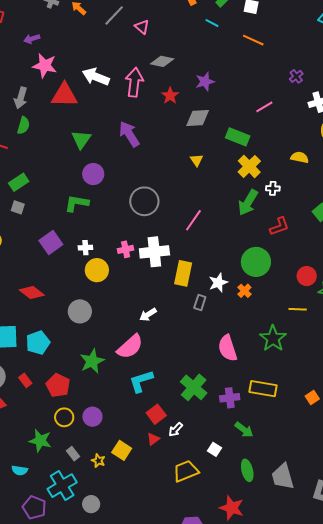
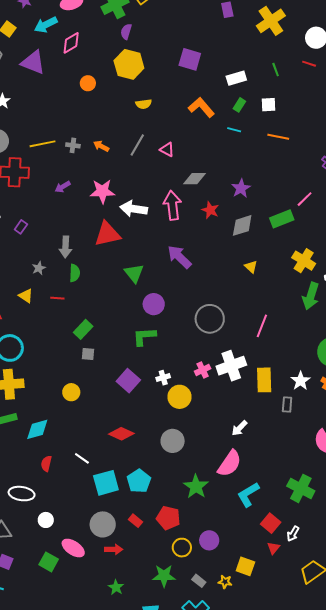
pink star: (45, 66) -> (102, 191), moved
green rectangle: (238, 137) -> (282, 219), moved, turned -30

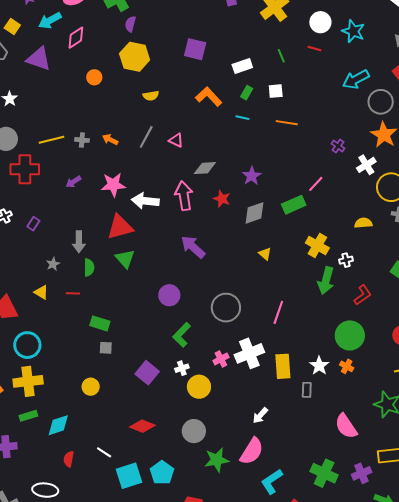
green triangle: (134, 273) -> (125, 259), moved
green rectangle: (83, 329) -> (100, 323), turned 66
green L-shape: (144, 336) -> (182, 335), moved, turned -40
green star: (196, 486) -> (217, 460), moved, turned 30

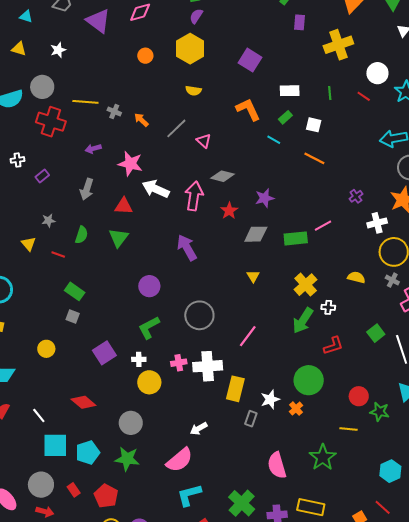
red triangle: (120, 227) -> (124, 206), size x0.7
gray arrow: (79, 242) -> (87, 189), moved
green star: (217, 460) -> (127, 459), moved

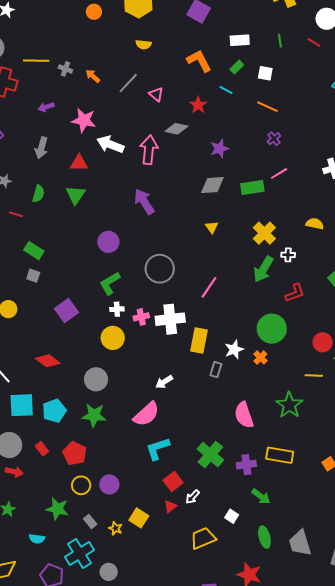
purple cross: (356, 196) -> (274, 139), moved
red star: (229, 211) -> (198, 105), moved
white cross: (139, 359) -> (117, 309), moved

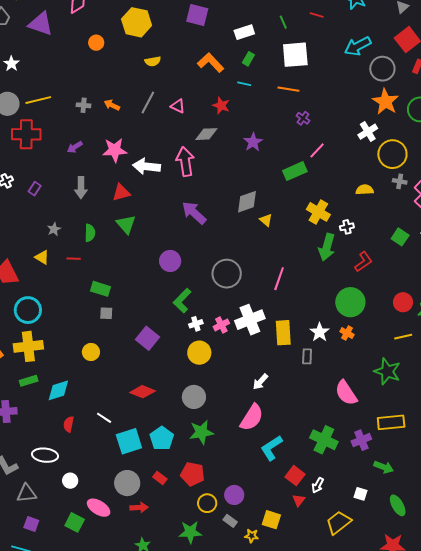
yellow line: (36, 61) -> (38, 100), moved
white square: (265, 73) -> (295, 55), moved, size x1.8
gray diamond: (212, 185) -> (247, 202), moved
gray rectangle: (90, 522) -> (230, 521), moved

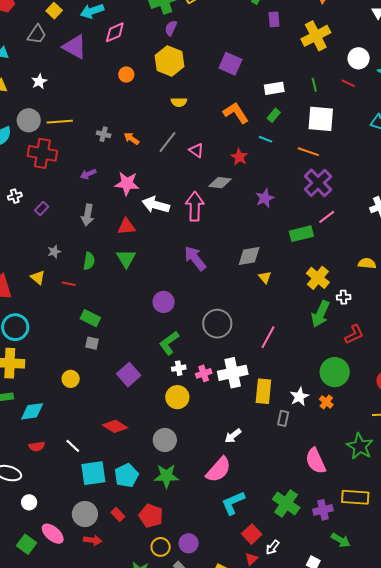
purple cross: (303, 118) -> (318, 183), size x2.0
red semicircle: (69, 424) -> (37, 446), turned -119

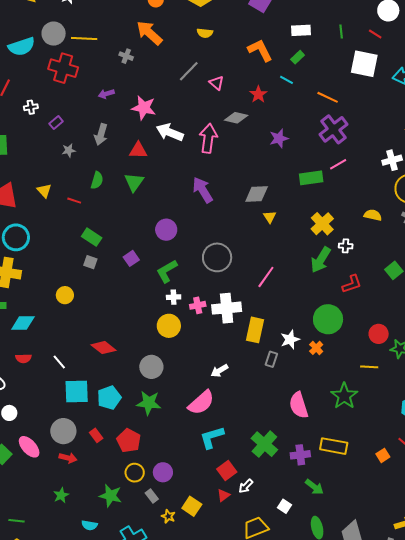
white square: (321, 119) -> (364, 64), moved
orange arrow: (132, 139) -> (149, 33), moved, size x1.8
gray star: (54, 252) -> (69, 150), moved
purple square: (129, 375) -> (131, 258), moved, size x0.7

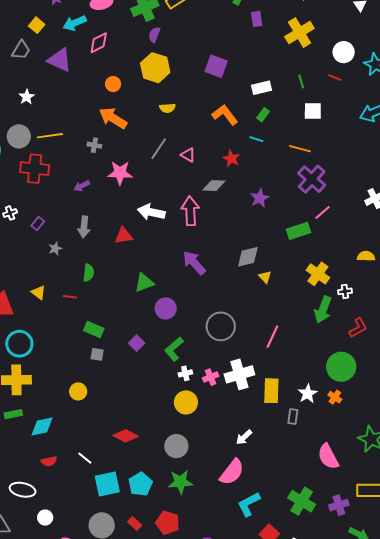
white square: (364, 64) -> (313, 111), moved, size x0.7
pink star: (144, 108) -> (120, 173), moved
green triangle: (134, 182) -> (144, 283), moved, turned 45

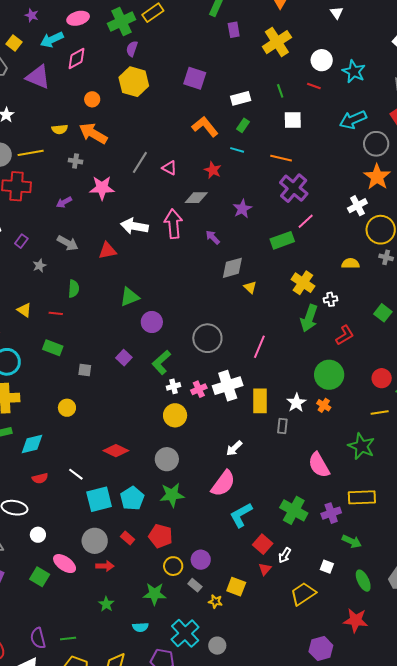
yellow semicircle: (167, 108) -> (60, 129), moved
gray arrow: (84, 227) -> (68, 243), turned -65
purple arrow: (194, 263) -> (213, 237), moved, size x0.6
green rectangle: (94, 329) -> (53, 348), moved

